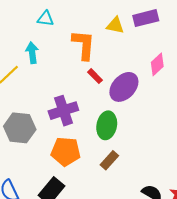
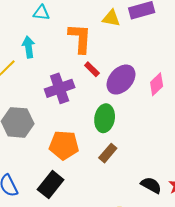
pink diamond: (157, 64) -> (157, 84), moved
purple cross: (63, 111) -> (60, 88), moved

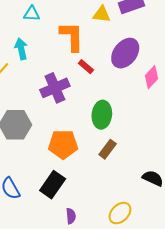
purple ellipse: (121, 80) -> (125, 53), moved

